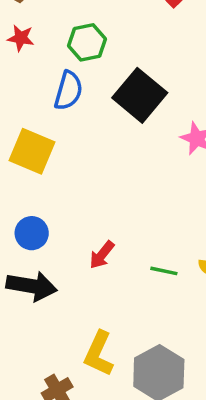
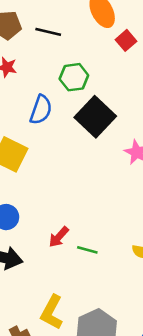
green hexagon: (87, 42) -> (74, 77), moved
green line: (164, 271) -> (87, 250), moved

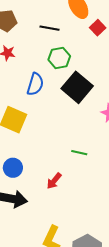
black line: (48, 32) -> (49, 28), moved
green line: (87, 250) -> (79, 153), moved

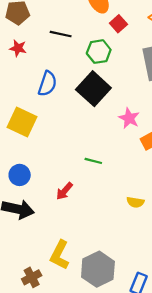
black line: (49, 28) -> (61, 34), moved
green hexagon: (59, 58) -> (99, 52), moved

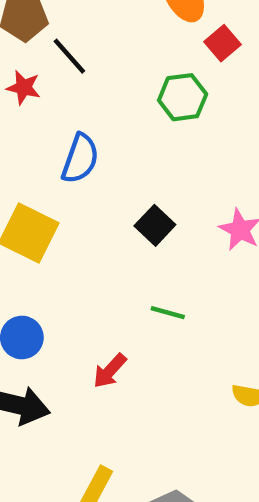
black line: (61, 34) -> (69, 56), moved, turned 35
black square: (93, 89) -> (155, 225), moved, size x0.6

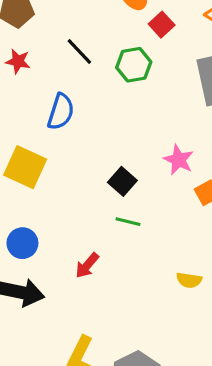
black line: (69, 56) -> (79, 51), moved
black square: (155, 225) -> (122, 181), moved

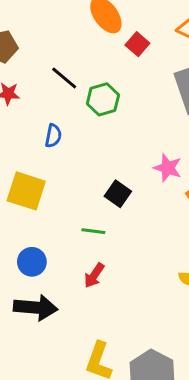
green hexagon: (134, 65) -> (103, 99), moved
blue semicircle: (61, 112) -> (53, 136), size x0.7
green line: (128, 222) -> (93, 231), moved

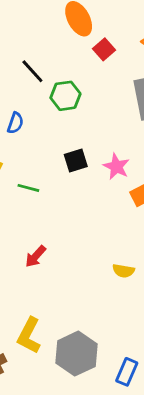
black square: (118, 194) -> (76, 160), moved, turned 30
green line: (93, 231) -> (28, 188), moved

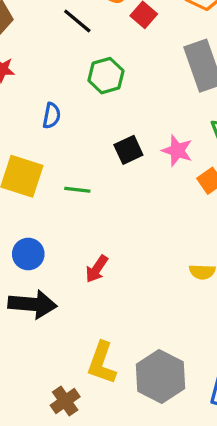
black line: (32, 71) -> (77, 21), moved

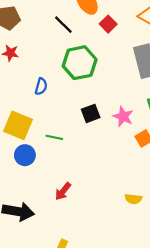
green hexagon: (106, 76) -> (80, 63), size x1.4
blue circle: (28, 254) -> (25, 155), moved

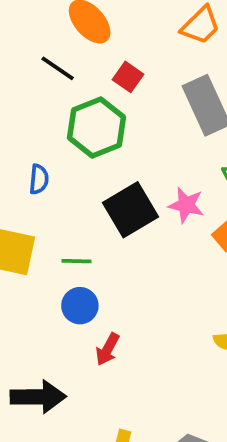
red square: (108, 24) -> (128, 77), moved
black square: (91, 113) -> (130, 210), size x1.6
blue circle: (25, 155) -> (80, 306), moved

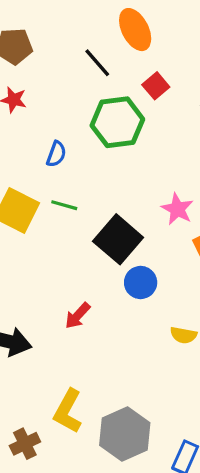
black square: (130, 210) -> (118, 239), moved, turned -33
green line: (77, 261) -> (64, 205), moved
blue circle: (80, 306) -> (141, 282), moved

